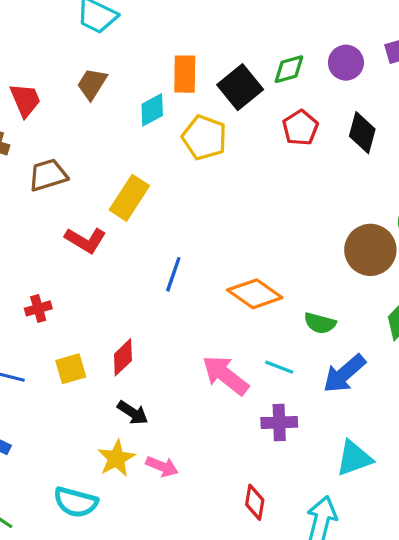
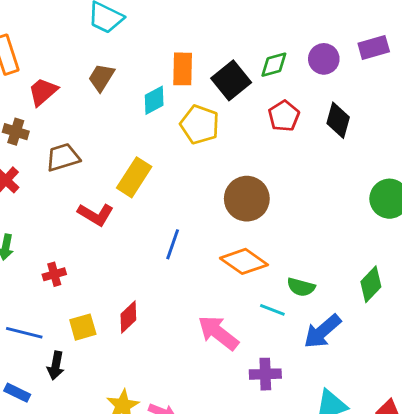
red trapezoid: (25, 100) -> (43, 92), turned -108
brown circle: (370, 250) -> (247, 199), moved
cyan line: (279, 367) -> (272, 310), moved
black arrow: (133, 413) -> (56, 366), moved, turned 68

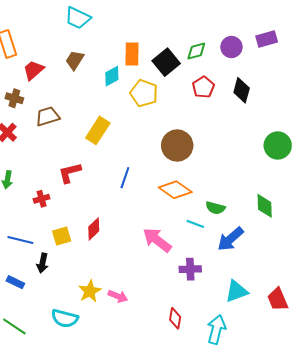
red L-shape: (96, 214) -> (70, 173), moved, turned 135
green diamond: (371, 284) -> (265, 206), turned -45

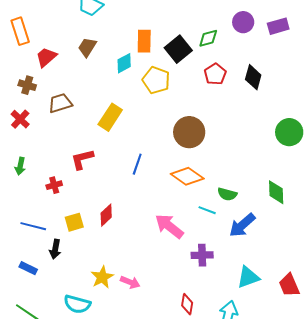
purple circle: (231, 47) -> (243, 22), moved

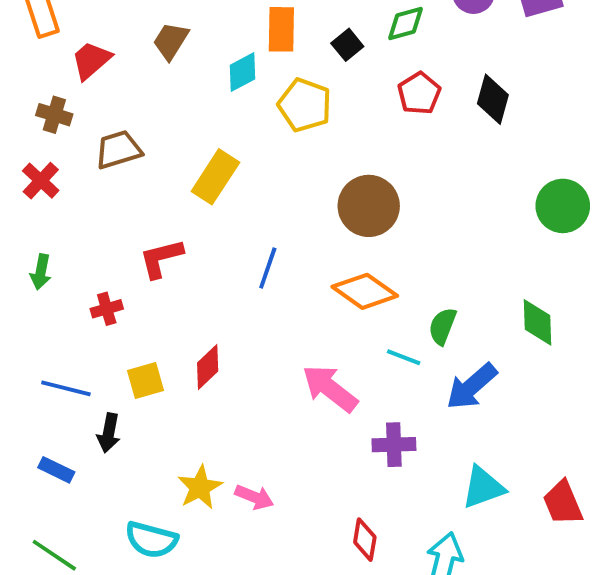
black square: (178, 49) -> (347, 45), size x0.6
green semicircle: (227, 194) -> (442, 326), turned 96

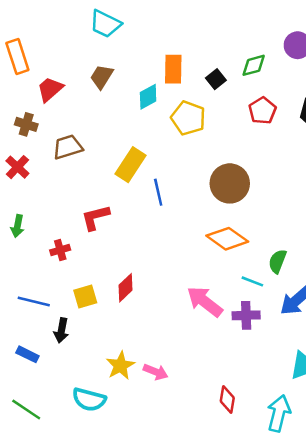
blue line: (268, 268) -> (158, 192), moved, turned -32
purple cross: (394, 445) -> (246, 315), moved

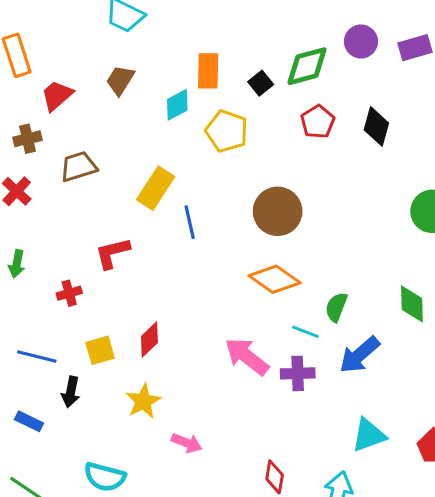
green diamond: (254, 65) -> (307, 66), size x1.4
brown cross: (26, 124) -> (27, 139), turned -30
yellow star: (120, 366) -> (143, 401), moved

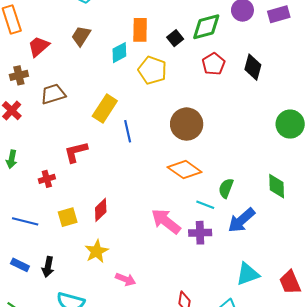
black arrow: (71, 392) -> (48, 267), moved

